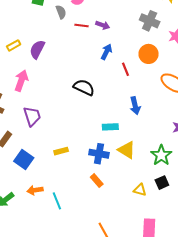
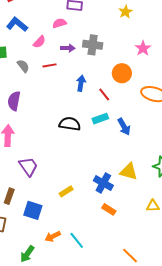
gray semicircle: (61, 12) -> (23, 66), moved
gray cross: (150, 21) -> (93, 45), moved
purple arrow: (103, 25) -> (68, 48), moved
cyan rectangle: (110, 127) -> (100, 119), moved
blue cross: (99, 154) -> (103, 183), turned 36

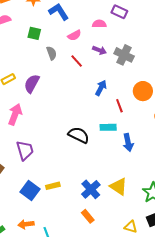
red line: (49, 65) -> (77, 61), turned 40
black semicircle: (70, 124) -> (79, 135), moved
blue square: (33, 210) -> (30, 190), moved

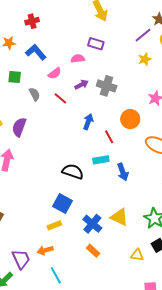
purple arrow: (99, 50) -> (82, 85), turned -40
purple trapezoid: (25, 150) -> (21, 259), moved
blue square: (30, 190) -> (62, 203), moved
orange arrow: (26, 224) -> (45, 250), moved

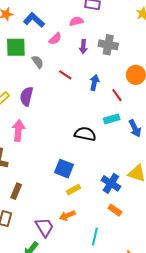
green square: (15, 77) -> (16, 47), size x1.5
purple arrow: (82, 85) -> (83, 47), turned 128
red line: (60, 98) -> (65, 75), moved
blue square: (62, 203) -> (64, 169), moved
cyan line: (56, 275) -> (95, 237), moved, turned 48

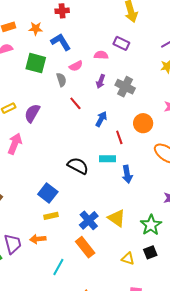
gray semicircle: (38, 62) -> (61, 80), moved
orange rectangle: (115, 210) -> (85, 247), size x1.5

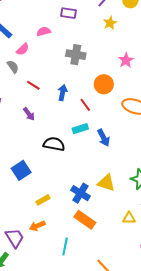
purple rectangle: (121, 43) -> (68, 13), moved
purple arrow: (101, 81) -> (29, 114), moved, turned -40
blue square: (48, 193) -> (21, 170), moved, turned 36

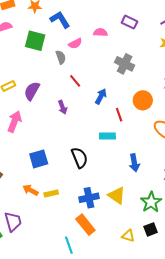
blue arrow: (104, 138) -> (134, 163), moved
black semicircle: (54, 144) -> (79, 158), moved, turned 40
blue cross: (80, 193) -> (89, 198), turned 30
orange arrow: (37, 226) -> (30, 190), moved, turned 35
cyan line: (65, 246) -> (69, 245), moved, turned -48

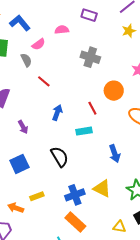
blue arrow: (101, 96) -> (57, 113), moved
purple arrow: (63, 107) -> (23, 127), moved
orange arrow: (30, 190) -> (16, 208), moved

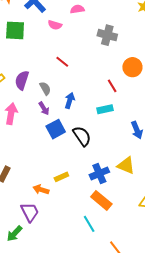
pink semicircle: (39, 44) -> (55, 25), turned 56
gray semicircle: (26, 60) -> (45, 88), moved
blue arrow: (57, 113) -> (70, 100), moved
blue square: (19, 164) -> (56, 129), moved

